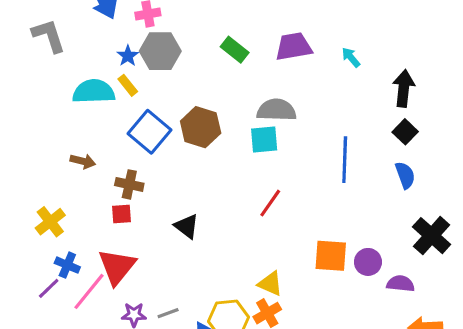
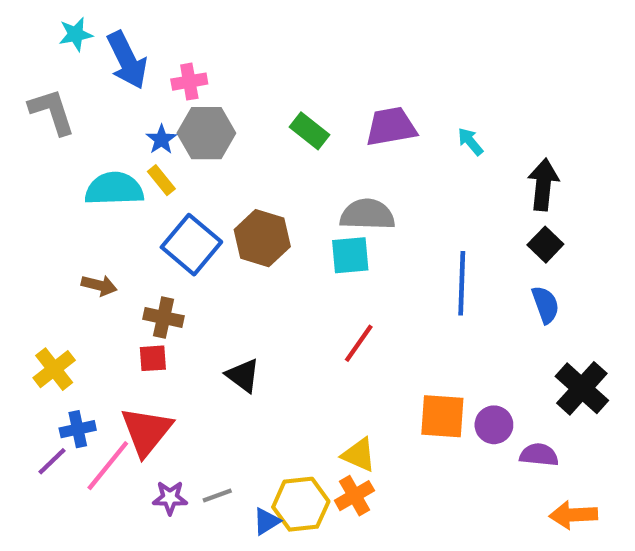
blue cross: (67, 265) -> (78, 429), turned -35

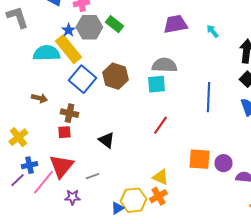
green rectangle: (309, 131) -> (114, 24), moved
yellow rectangle: (161, 180) -> (68, 49), size x2.0
gray line: (217, 496) -> (92, 176), moved

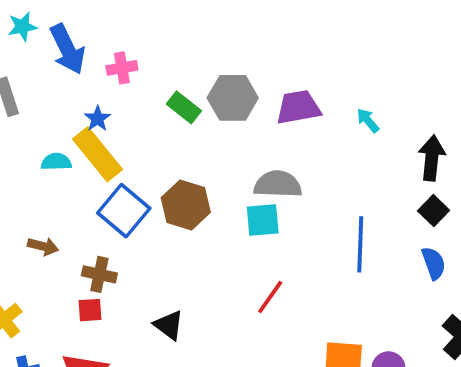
gray hexagon: (89, 27) -> (233, 98), moved
cyan semicircle: (46, 53) -> (56, 162), size x0.6

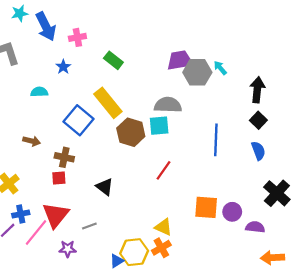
gray hexagon: (233, 98) -> (197, 72), moved
yellow rectangle: (97, 154) -> (108, 103), moved
brown hexagon: (186, 205) -> (131, 132), moved

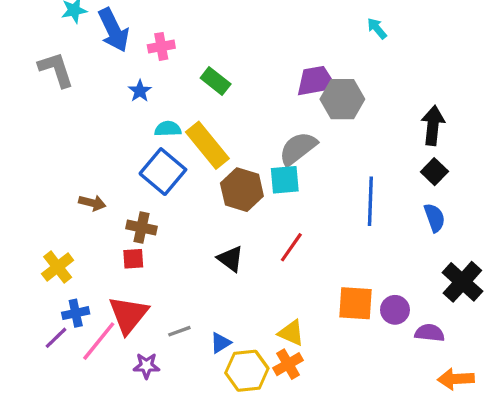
cyan arrow: (220, 68) -> (377, 28), moved
cyan semicircle: (39, 92) -> (168, 129), moved
gray semicircle: (168, 105) -> (298, 149), turned -40
black triangle: (105, 187) -> (230, 259), moved
blue triangle: (117, 261) -> (221, 343), moved

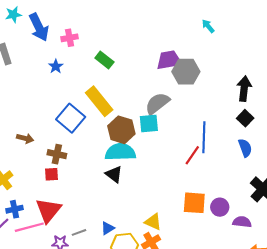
cyan semicircle: (168, 129) -> (120, 152), moved, size x1.8
red line: (291, 247) -> (192, 155), moved
gray line: (179, 331) -> (79, 232), moved
pink line: (99, 341) -> (29, 227), turned 36

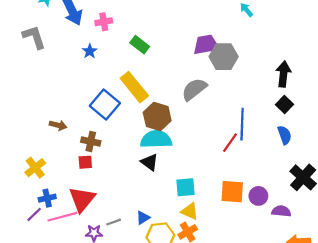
cyan square: (149, 123) -> (185, 187), moved

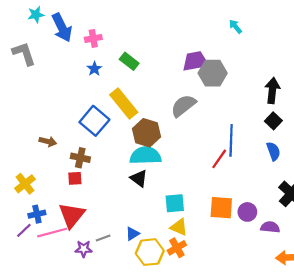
blue star: (90, 51) -> (94, 69), moved

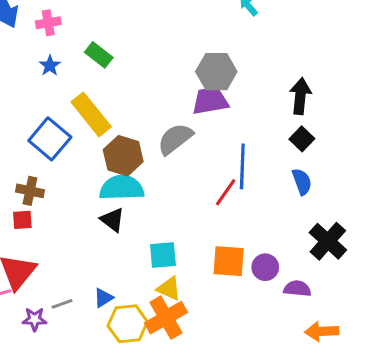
purple trapezoid: (195, 61) -> (210, 101), moved
gray semicircle: (183, 106) -> (175, 139), moved
orange cross: (177, 248) -> (166, 318), size x1.5

